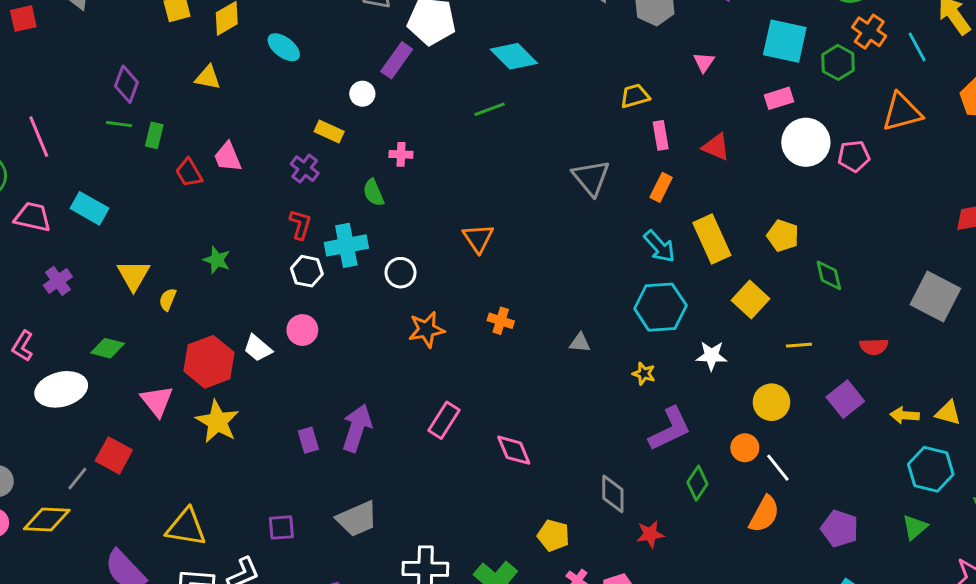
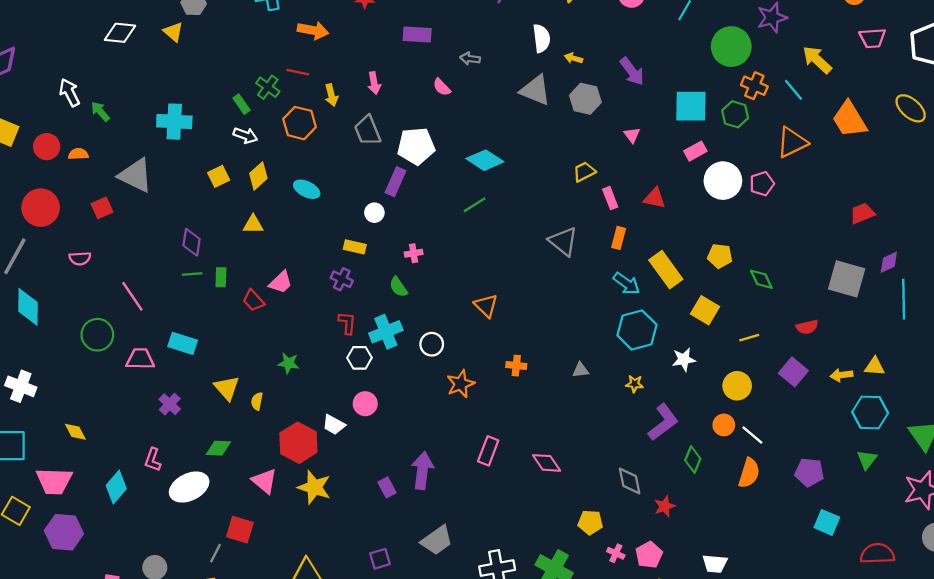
pink trapezoid: (228, 157) -> (281, 282), turned -100

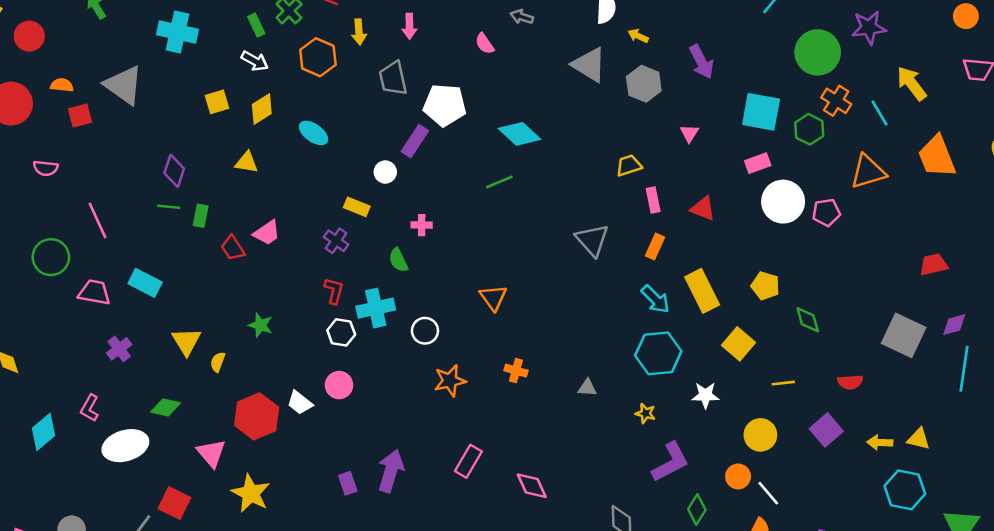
orange semicircle: (78, 154) -> (62, 85), moved
yellow star: (314, 487) -> (251, 493), moved

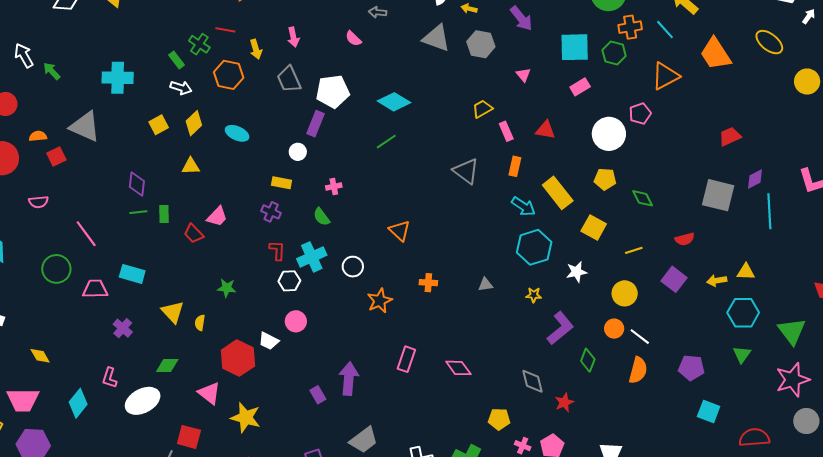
orange cross: (836, 101) -> (630, 27), turned -30
white circle: (783, 202) -> (609, 134), moved

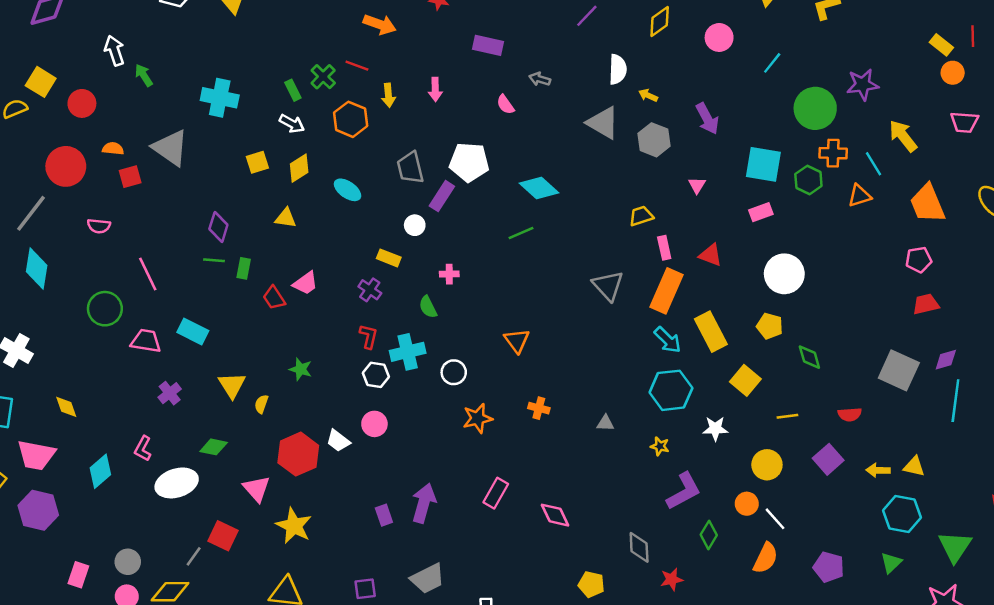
orange triangle: (665, 76) -> (859, 196), moved, size x0.7
gray trapezoid: (289, 79) -> (410, 168), moved
pink pentagon: (640, 114) -> (919, 260), moved
orange rectangle: (515, 166) -> (667, 291), size x1.8

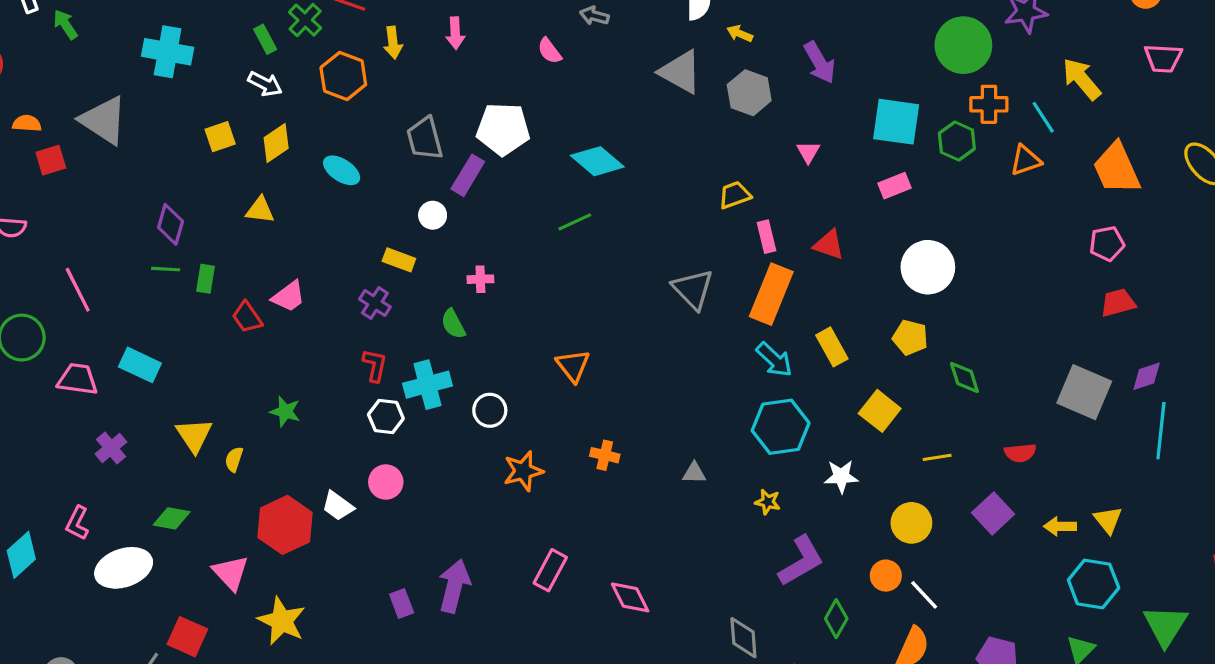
yellow rectangle: (711, 332) -> (832, 347), size x0.7
yellow triangle: (914, 466) -> (1108, 520), turned 40

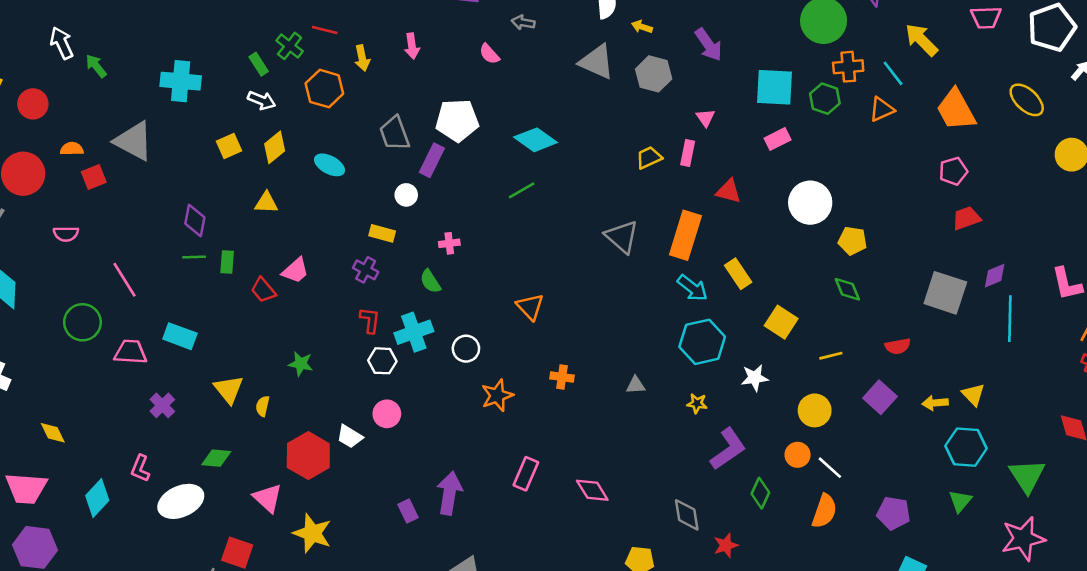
pink rectangle: (767, 237) -> (688, 153), moved, turned 30
yellow pentagon: (910, 337) -> (852, 241), moved

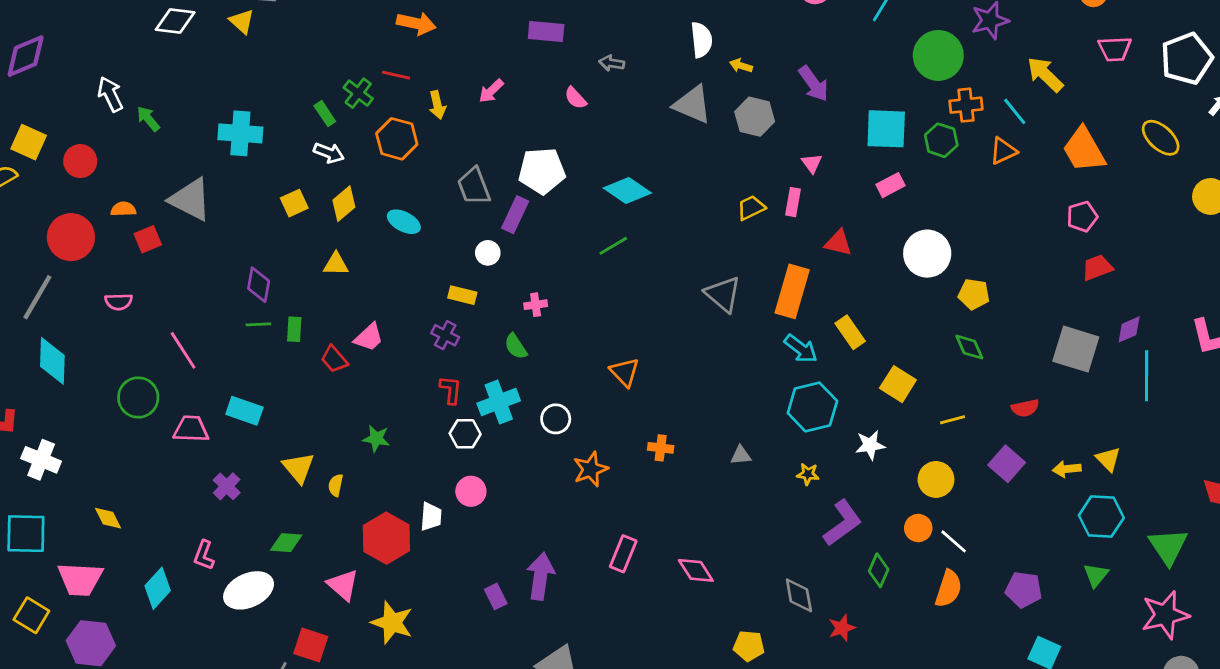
pink arrow: (412, 46) -> (491, 91), turned 55
white trapezoid: (350, 436) -> (431, 517), turned -116

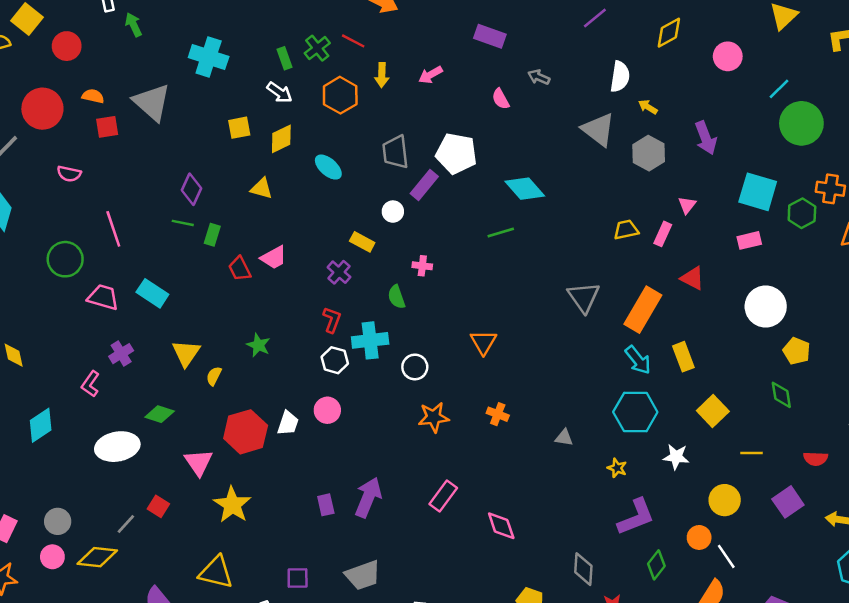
green circle: (938, 55) -> (801, 123), moved
pink L-shape: (204, 555) -> (90, 384), moved
red square: (311, 645) -> (158, 506), size x0.7

